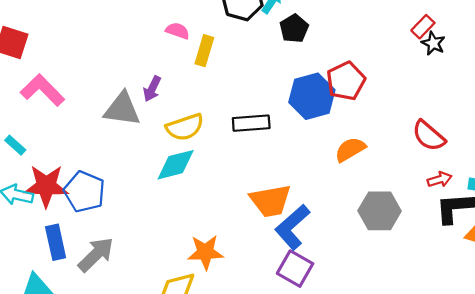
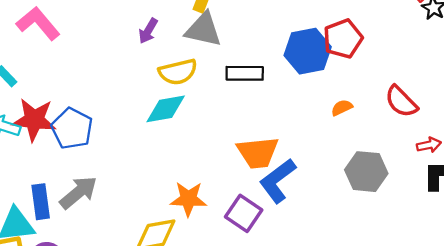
gray triangle: (122, 109) -> (203, 30), moved
red semicircle: (429, 136) -> (401, 102), moved
orange semicircle: (350, 149) -> (342, 108), size x0.7
blue rectangle: (56, 242) -> (41, 202), moved
purple square: (295, 269) -> (244, 213), moved

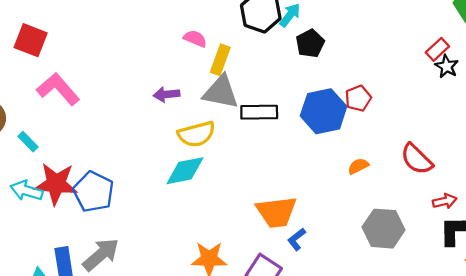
purple arrow: (148, 31) -> (166, 94), turned 55
red pentagon: (343, 39) -> (358, 98), size x0.7
black rectangle: (245, 73) -> (259, 112), moved
blue L-shape: (278, 181) -> (297, 239), size x0.5

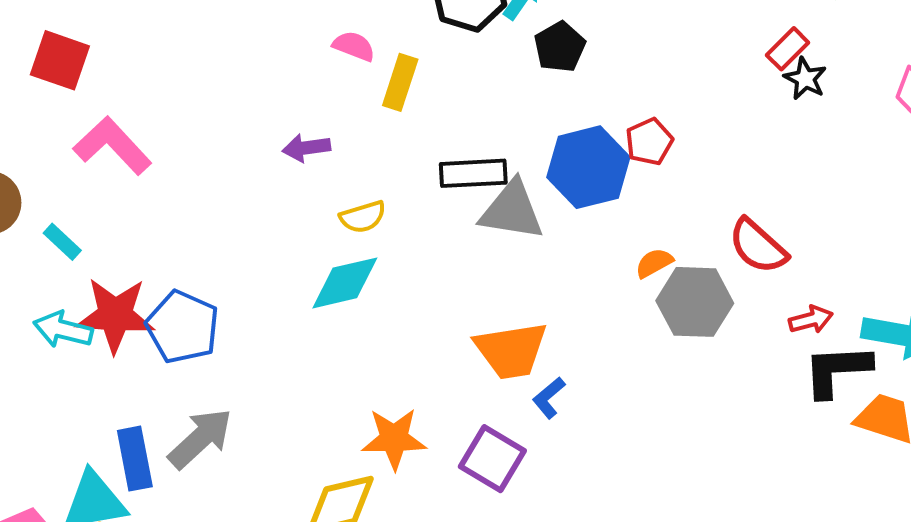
gray triangle: (221, 92) -> (512, 211), moved
yellow semicircle: (196, 134) -> (363, 217), size x0.7
gray hexagon: (384, 229) -> (695, 302), moved

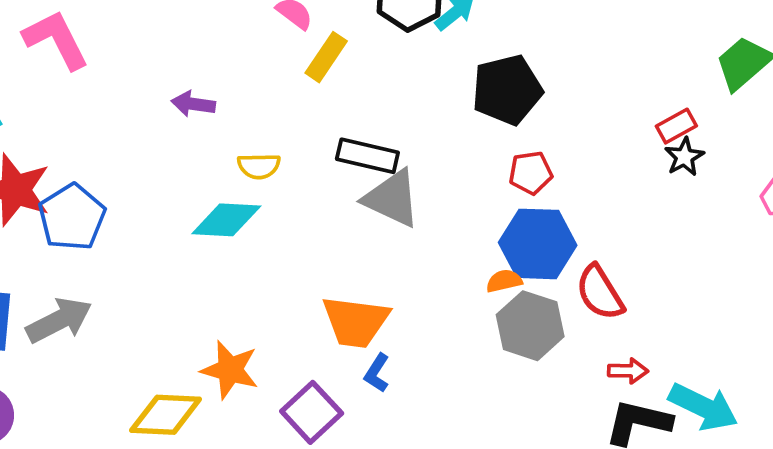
black pentagon: (560, 47) -> (507, 90), moved, size x1.5
purple arrow: (306, 148) -> (193, 104), moved
blue hexagon: (588, 167) -> (538, 244), moved
blue L-shape: (549, 398) -> (377, 373), turned -33

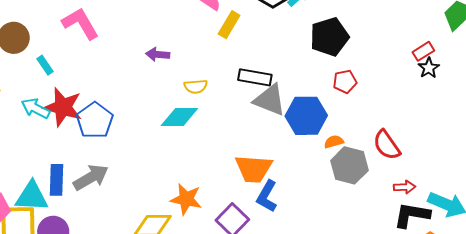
blue hexagon: (538, 244) -> (306, 116), moved
blue L-shape: (377, 373) -> (267, 196), size x1.5

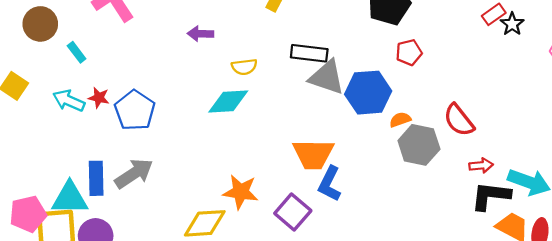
black star: (429, 68) -> (512, 24), moved
red star: (63, 107) -> (99, 98), size x0.5

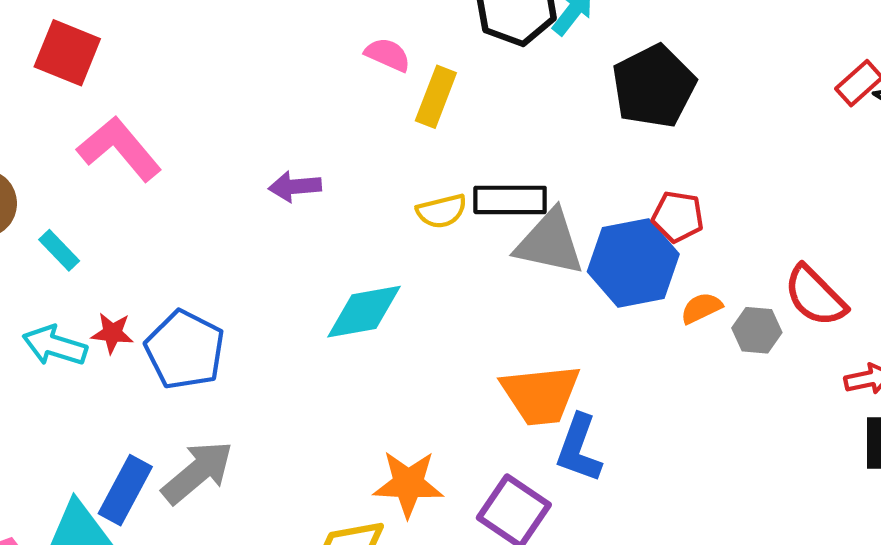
red pentagon: (409, 52) -> (678, 217), moved, turned 30
yellow semicircle: (244, 67) -> (442, 211), moved
gray hexagon: (419, 145) -> (757, 330), moved, size x0.6
blue rectangle: (96, 178) -> (125, 490), turned 36

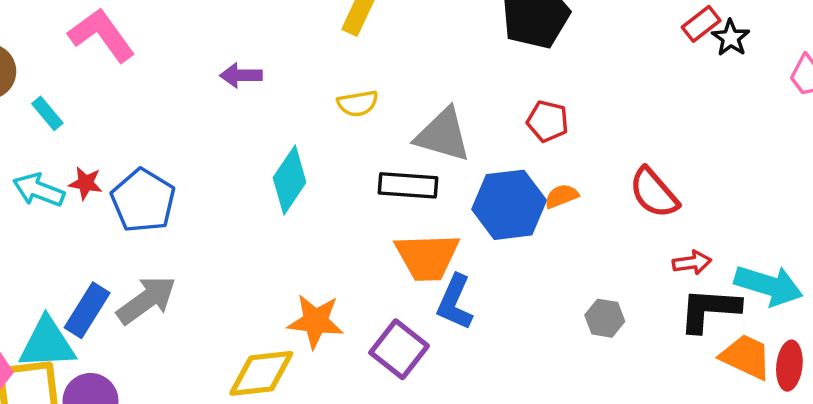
black rectangle: (510, 200) -> (408, 185), moved
blue hexagon: (633, 263) -> (509, 205), moved
cyan diamond: (364, 312) -> (290, 180), turned -50
gray hexagon: (757, 330) -> (605, 318), moved

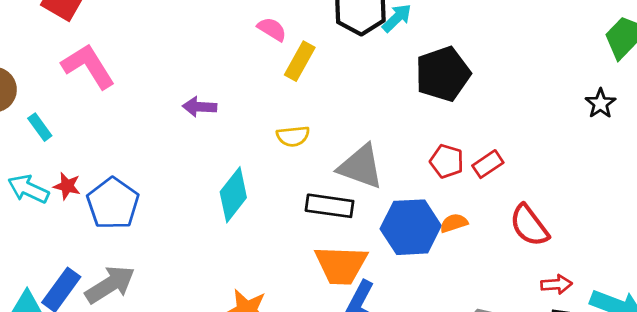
red rectangle: (701, 24) -> (488, 164), moved

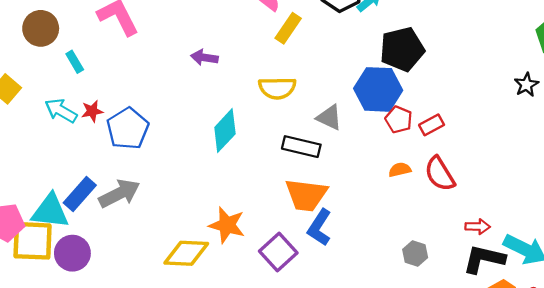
yellow semicircle: (293, 136) -> (277, 88), size x1.4
gray triangle: (361, 167) -> (329, 117), size x0.7
red star: (67, 186) -> (92, 111), turned -30
red semicircle: (529, 225) -> (440, 174), moved
blue hexagon: (411, 227) -> (378, 89), moved

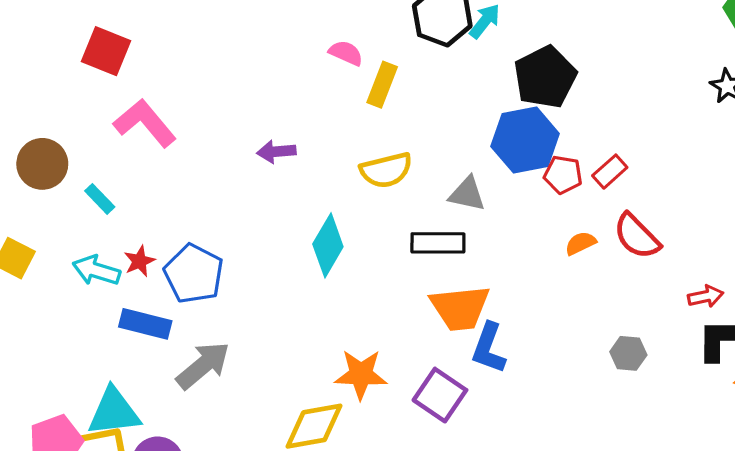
blue rectangle: (80, 194) -> (145, 324), moved, turned 76

